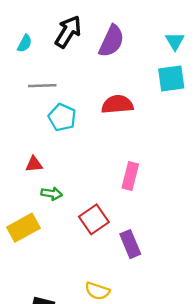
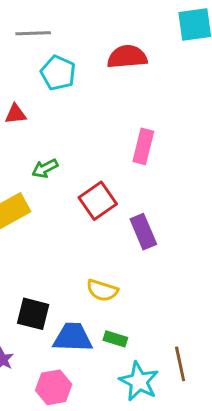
red triangle: (34, 164) -> (15, 114), moved
green arrow: (52, 194) -> (45, 168), turned 144

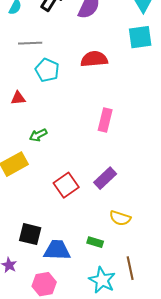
red square: (98, 201) -> (66, 185), moved
purple rectangle: (143, 232) -> (105, 178), turned 70
yellow semicircle: (102, 290) -> (120, 218), moved
green rectangle: (115, 339) -> (95, 242), moved

